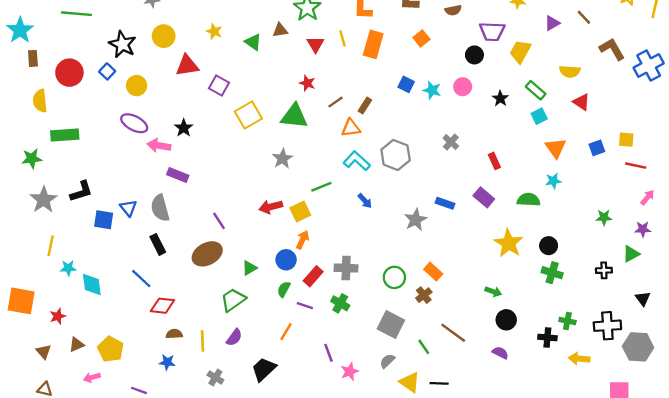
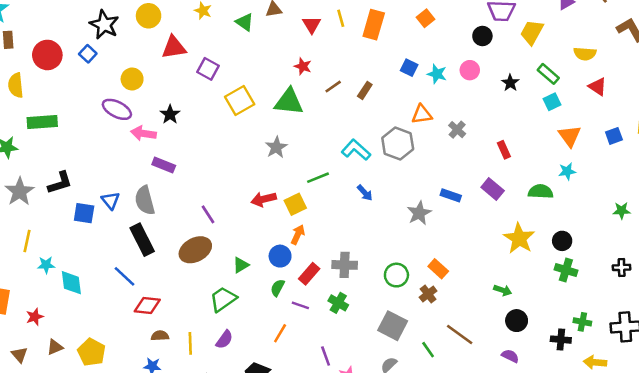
yellow circle: (137, 86) -> (132, 79), moved
orange triangle: (351, 128) -> (422, 114), moved
black rectangle: (158, 244) -> (142, 240), size x1.4

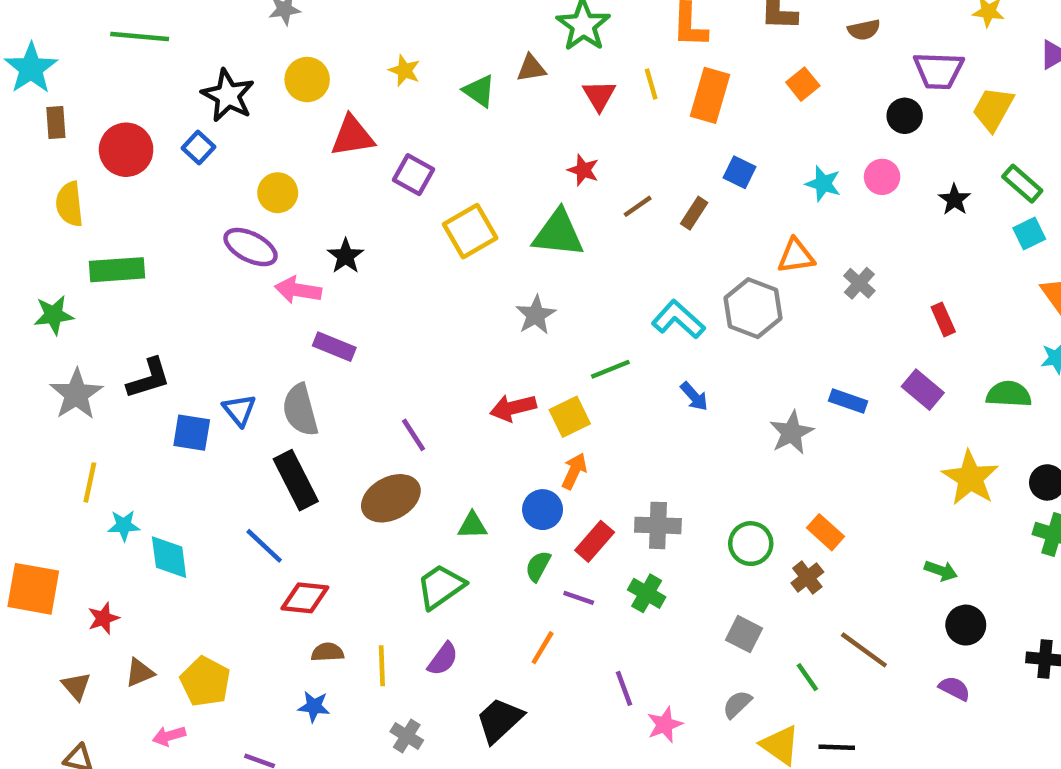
blue square: (409, 68) -> (739, 172), moved
green triangle: (241, 265) -> (472, 525), turned 30
gray square: (393, 326) -> (744, 634), size x0.7

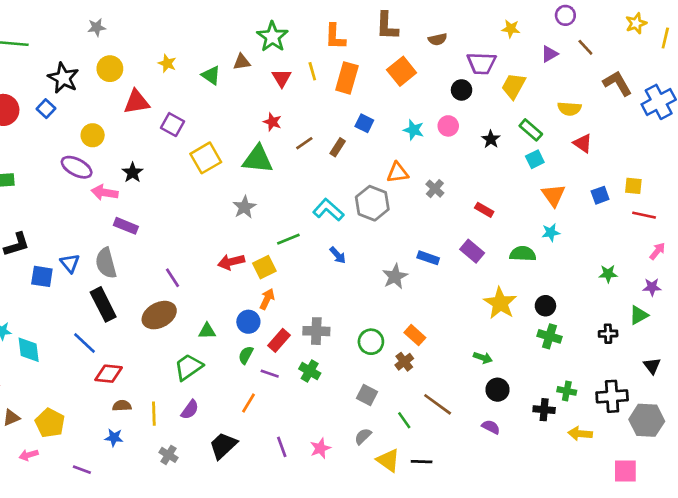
orange square: (803, 84) -> (402, 71), size x1.5
red rectangle: (943, 319) -> (484, 210), turned -36
purple line: (624, 688) -> (282, 447), moved

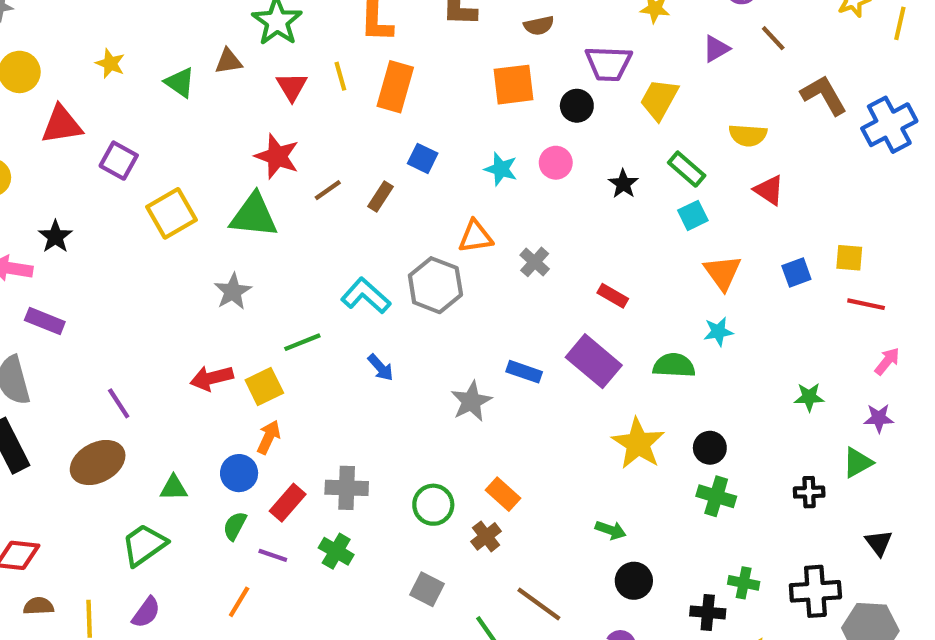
orange square: (402, 71) -> (514, 85), moved, turned 32
red star: (272, 122) -> (277, 156), size x1.5
purple rectangle: (472, 251) -> (594, 361), size x1.4

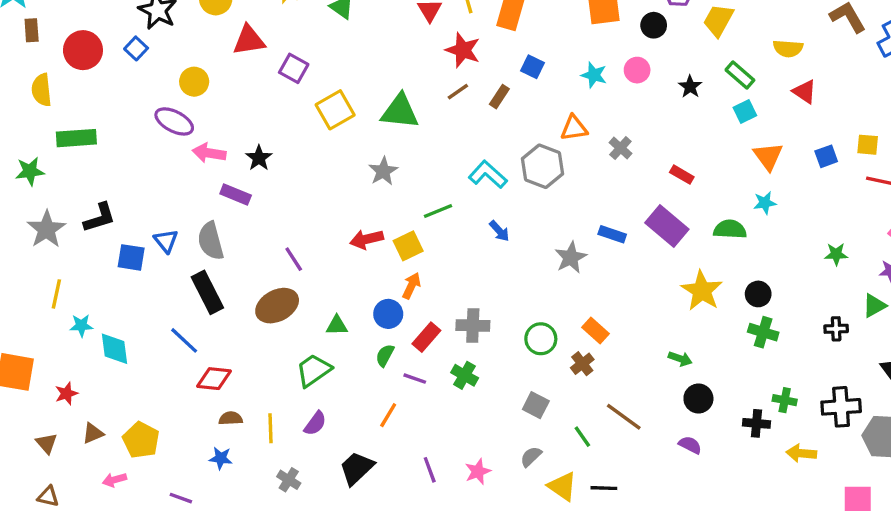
red star: (277, 156) -> (463, 50), moved
black star: (55, 237) -> (259, 158), moved

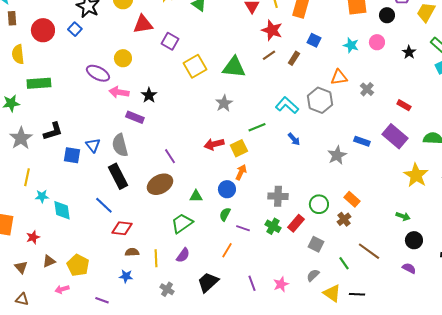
yellow circle: (194, 82) -> (123, 58), moved
red rectangle: (426, 337) -> (296, 223), moved

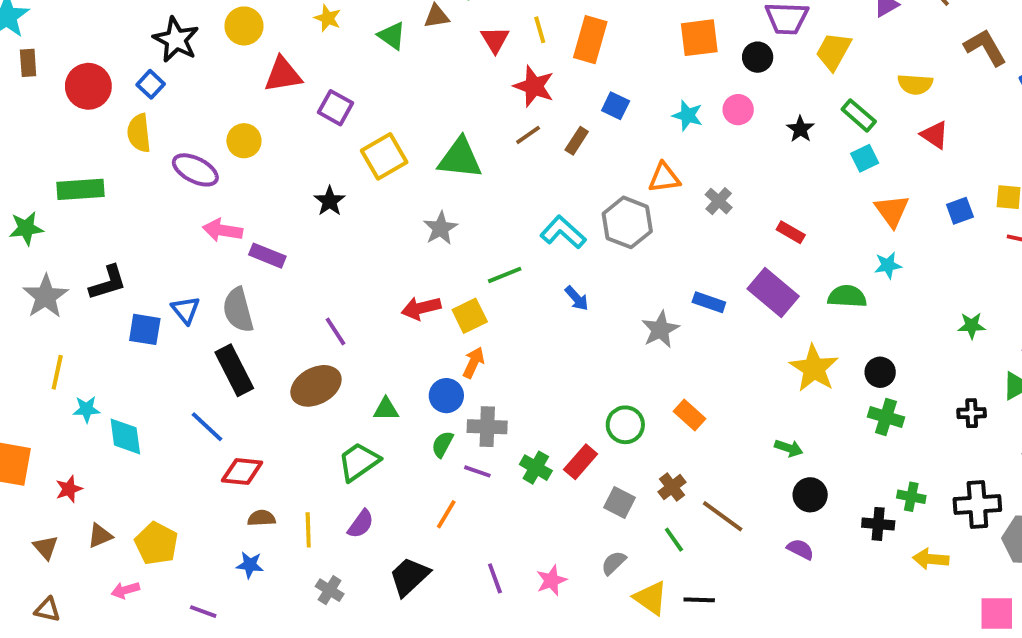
yellow semicircle: (18, 54) -> (139, 133), moved
pink arrow: (119, 92) -> (223, 230), moved
black star: (149, 95) -> (330, 201), moved
gray cross: (278, 196) -> (487, 427), moved
brown cross: (344, 219) -> (672, 487), moved

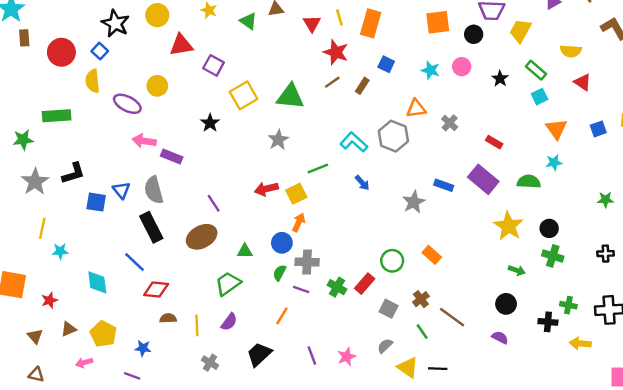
cyan diamond: (125, 436) -> (97, 282), moved
green arrow: (789, 448) -> (517, 270), moved
blue star: (250, 565) -> (143, 348), moved

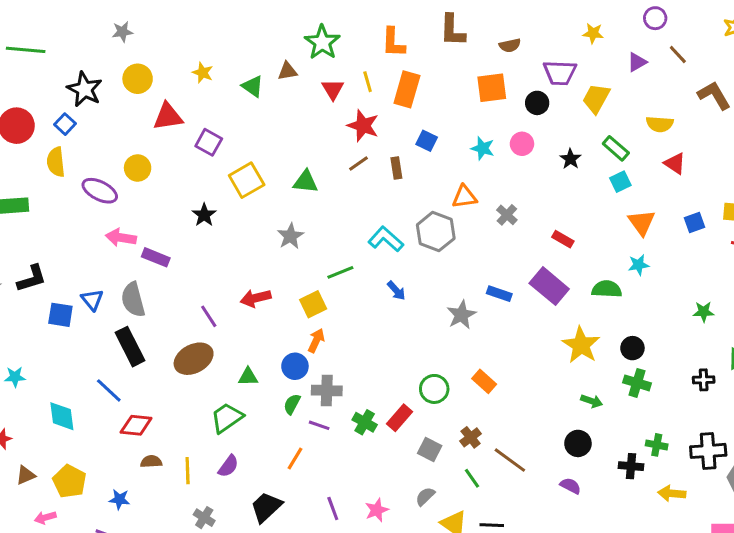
brown rectangle: (362, 86) -> (396, 168), turned -42
green triangle: (290, 97) -> (306, 182), size x0.7
red arrow: (266, 189) -> (256, 298), moved

